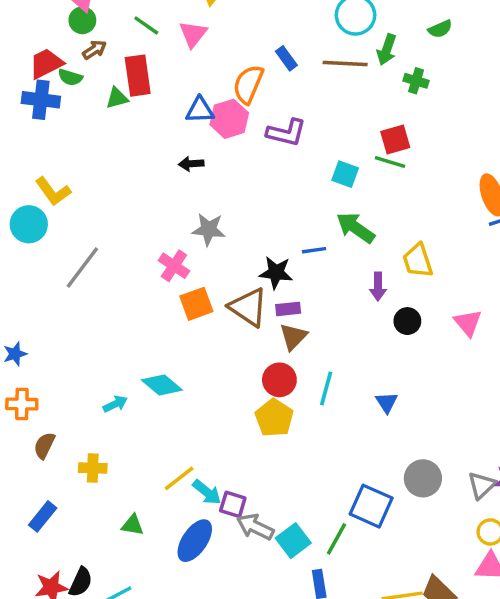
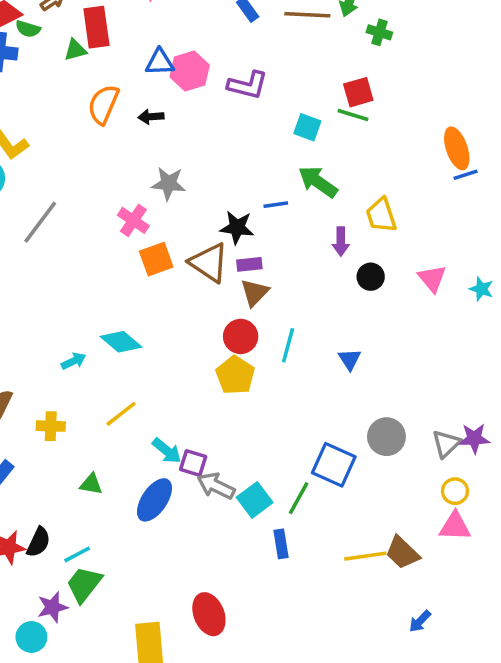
orange semicircle: (248, 84) -> (103, 104), moved
yellow line: (179, 478) -> (121, 414), moved

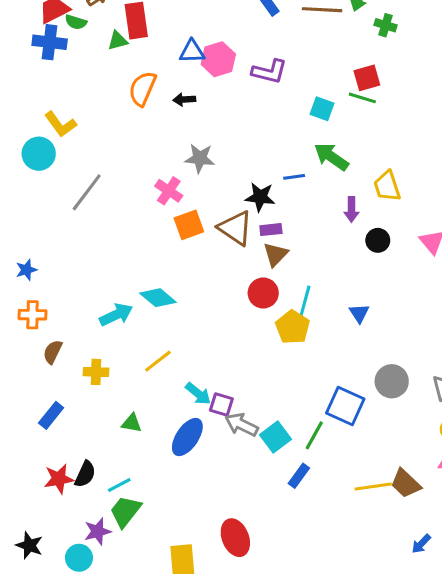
cyan arrow: (74, 361) -> (116, 315), size x1.5
yellow pentagon: (235, 375) -> (293, 327), moved
blue rectangle: (281, 544) -> (299, 476), turned 45

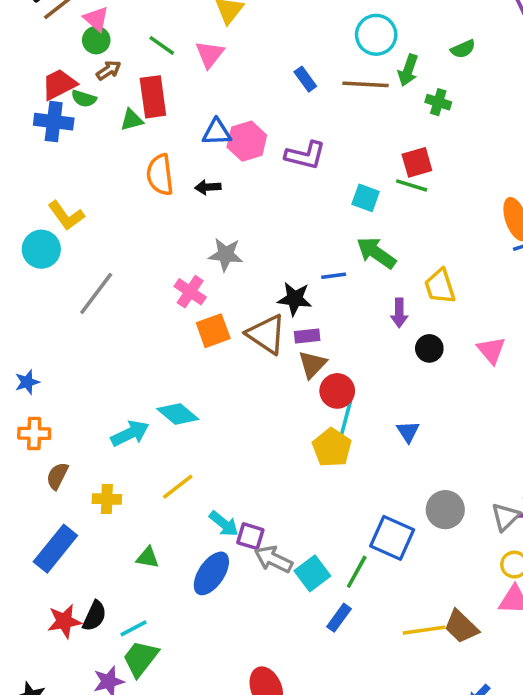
orange semicircle: (142, 89) -> (160, 175), turned -30
red circle: (263, 293) -> (337, 391), moved
blue rectangle: (51, 415) -> (55, 549), size x1.5

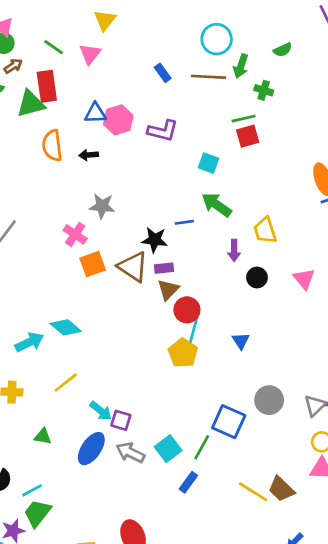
green triangle: (132, 120) -> (31, 104), size x1.6
green line: (412, 185) -> (244, 119), moved, turned -30
gray arrow: (273, 559) -> (130, 453), moved
yellow line: (424, 630) -> (253, 492), turned 40

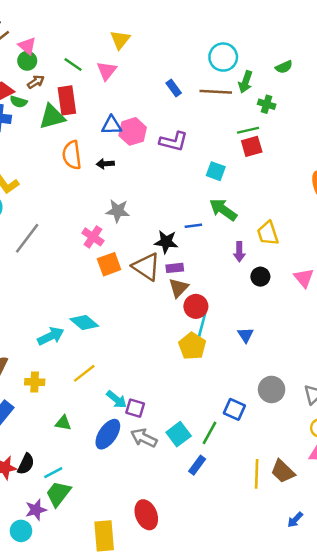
blue square: (229, 422) -> (234, 409), size x0.7
yellow line: (253, 492) -> (257, 474), turned 60

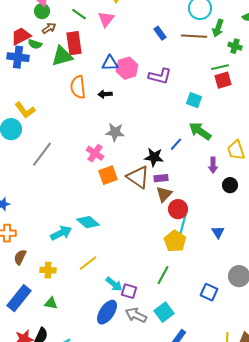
blue line: (193, 226) -> (176, 144), turned -40
green triangle: (63, 423) -> (51, 303), moved
green line: (210, 433) -> (163, 275), moved

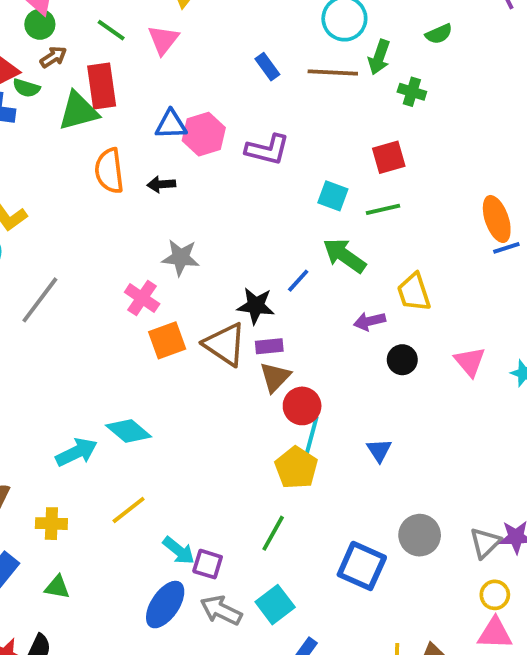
green line: (220, 67) -> (383, 209), moved
purple arrow: (213, 165) -> (369, 321), turned 77
blue square: (209, 292) -> (362, 566), size x1.4

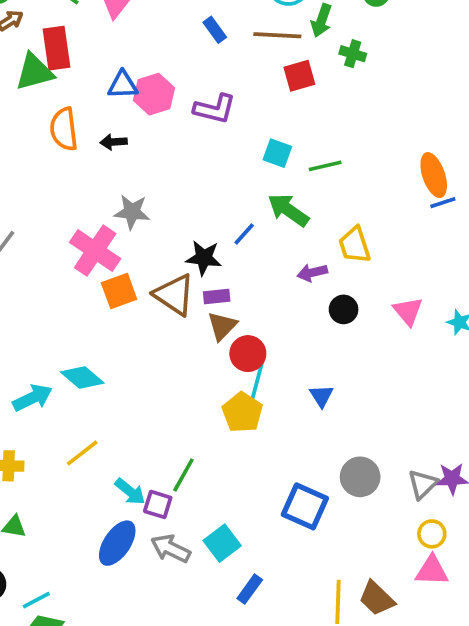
red square: (389, 157) -> (299, 76), moved
pink cross: (142, 298) -> (95, 251), size x1.5
green line: (273, 533) -> (183, 475), moved

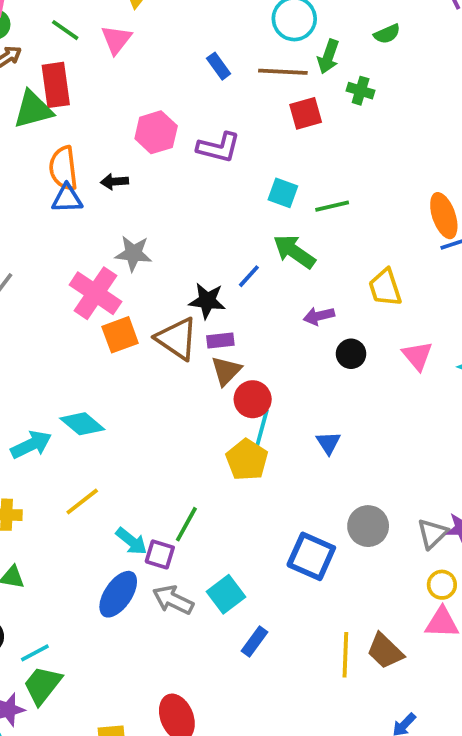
blue triangle: (123, 85) -> (67, 199), moved
yellow trapezoid: (355, 245) -> (385, 288), moved

